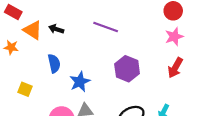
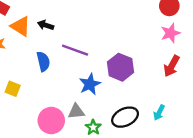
purple line: (106, 27) -> (75, 50), moved
blue star: (80, 82) -> (90, 84), moved

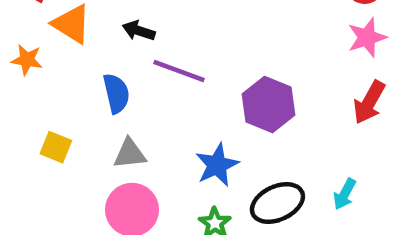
black arrow: (46, 25) -> (139, 31), moved
blue star: (90, 84) -> (217, 165), moved
gray triangle: (76, 111) -> (130, 154), moved

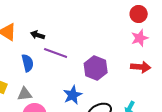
red arrow: (369, 102) -> (141, 67), turned -114
gray triangle: (130, 154) -> (25, 94), moved

